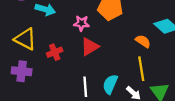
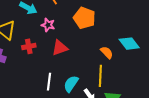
pink star: (81, 23) -> (48, 25), moved

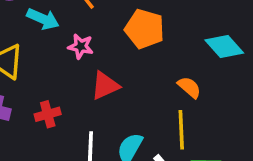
cyan diamond: (129, 44) -> (224, 46), moved
red cross: (29, 46) -> (48, 114), moved

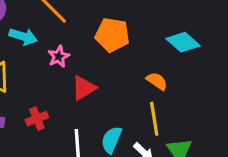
pink star: (81, 46) -> (59, 56), turned -30

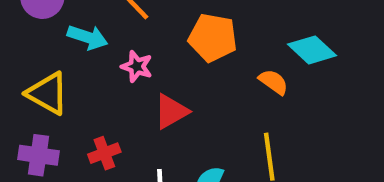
pink star: (59, 56) -> (137, 66), turned -30
orange semicircle: (157, 81) -> (273, 82), moved

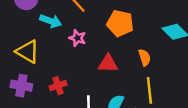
orange semicircle: (273, 82) -> (145, 57), moved, turned 35
red triangle: (171, 111) -> (108, 64), moved, turned 30

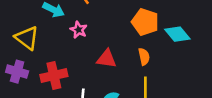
orange pentagon: (120, 23) -> (145, 22), moved
red cross: (58, 86) -> (54, 75), size x1.5

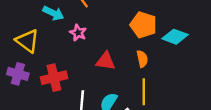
cyan diamond: (177, 34) -> (175, 37), turned -30

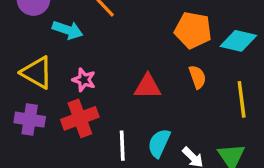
pink star: (78, 33) -> (84, 80), moved
yellow line: (144, 92) -> (242, 99), moved

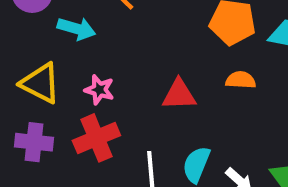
orange semicircle: (198, 77) -> (241, 80), turned -65

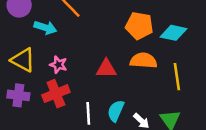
orange semicircle: (241, 80) -> (143, 61), size x1.5

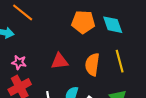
cyan diamond: (174, 33) -> (113, 25), turned 65
orange semicircle: (143, 61) -> (92, 64), moved, turned -80

